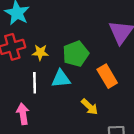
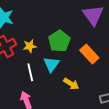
cyan triangle: (61, 79) -> (51, 64), turned -36
yellow arrow: (90, 107) -> (71, 84), moved

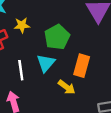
yellow star: (30, 46) -> (22, 25), moved
orange rectangle: (89, 54) -> (82, 66), moved, turned 54

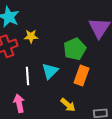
green pentagon: (57, 37) -> (75, 49), moved
yellow arrow: (67, 87) -> (68, 105), moved

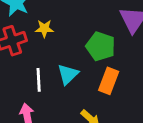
green pentagon: (75, 49) -> (101, 46), turned -30

